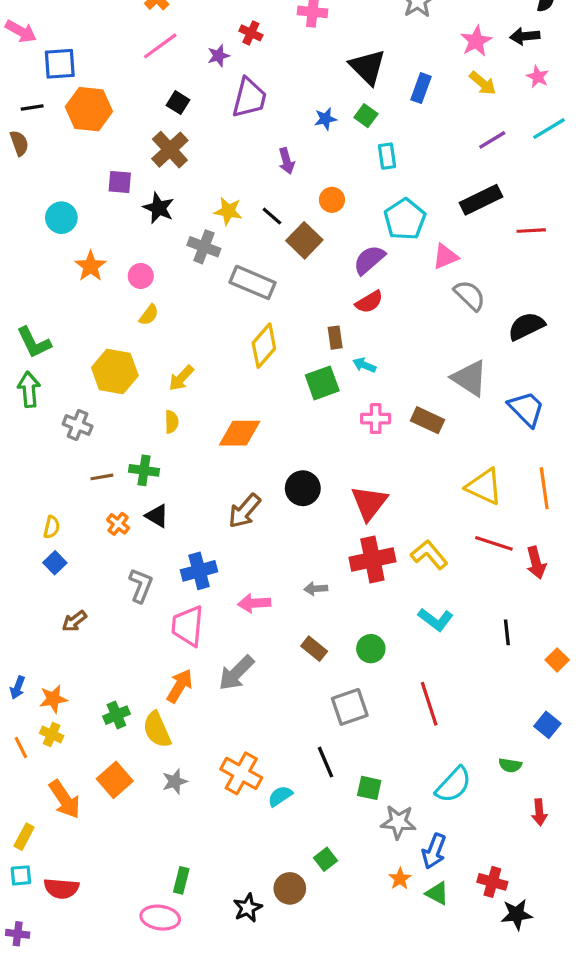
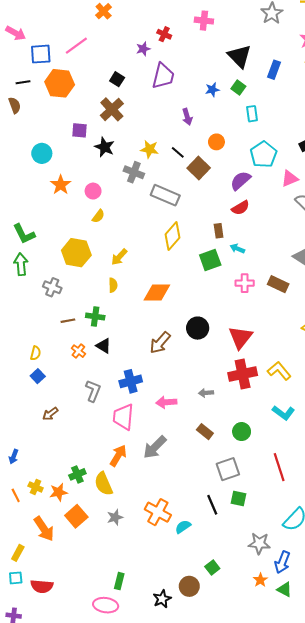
pink line: (160, 46) -> (76, 46), moved
orange star: (53, 699) -> (59, 492), moved
green square: (369, 788) -> (238, 498), moved

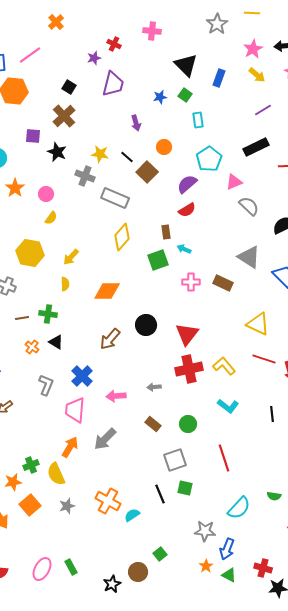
blue cross: (131, 381) -> (82, 376), turned -30
green rectangle: (119, 581) -> (71, 567), turned -42
pink ellipse: (106, 605) -> (42, 569), moved, turned -70

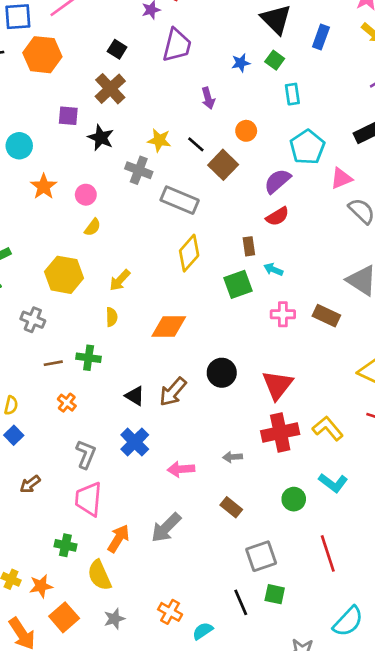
black triangle: (56, 342) -> (135, 396), moved
pink trapezoid: (75, 410) -> (89, 499), moved
green circle: (188, 424) -> (294, 499), moved
green cross: (31, 465) -> (65, 545), moved, turned 35
orange cross: (108, 501) -> (170, 612), size x0.7

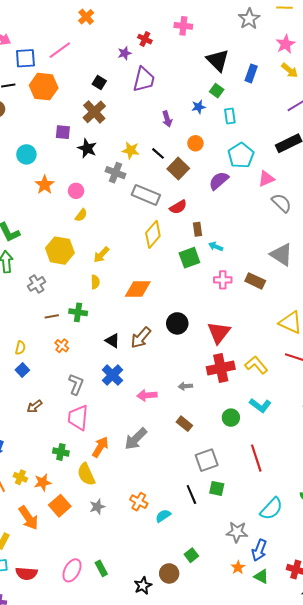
blue star: (241, 63) -> (198, 107), moved
red semicircle: (277, 216) -> (178, 207), moved
gray cross: (33, 320) -> (37, 284), turned 36

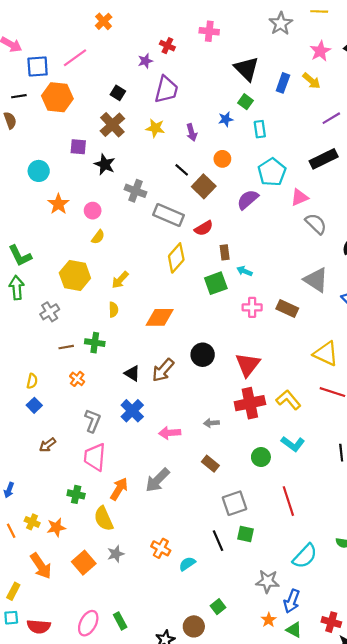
yellow arrow: (290, 70) -> (312, 81), moved
yellow star: (131, 150) -> (155, 128), moved
orange square: (60, 506) -> (84, 563), moved

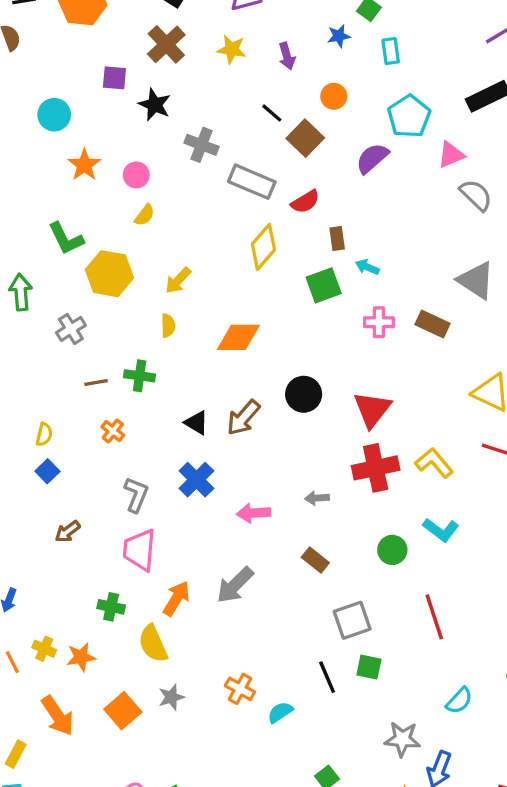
green L-shape: (20, 256) -> (66, 239), moved
cyan semicircle: (305, 556) -> (459, 701), size x0.7

